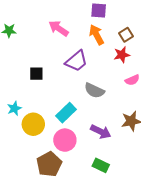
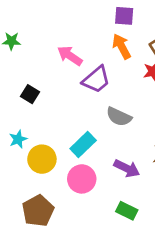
pink arrow: (59, 28) -> (70, 56), moved
black square: (36, 74) -> (30, 94), moved, turned 32
brown pentagon: (49, 164) -> (38, 211), moved

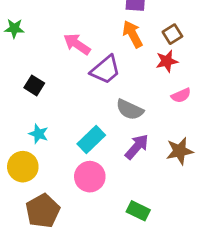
cyan star: (18, 139) -> (38, 134), moved, turned -30
yellow circle: (42, 159) -> (23, 167), moved
purple arrow: (127, 168) -> (137, 147), moved, turned -75

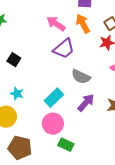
pink arrow: (77, 44) -> (56, 24), moved
brown pentagon: (43, 211) -> (20, 148), turned -30
green rectangle: (138, 211) -> (66, 145), moved

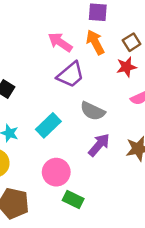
cyan rectangle: (54, 98) -> (48, 125), moved

